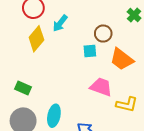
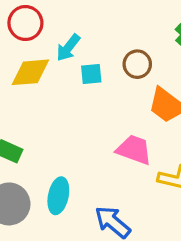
yellow diamond: (36, 39) -> (30, 72), turned 45
cyan square: (90, 51) -> (91, 74), moved

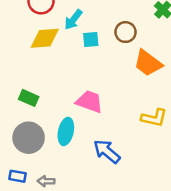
pink trapezoid: (134, 150) -> (89, 102), moved

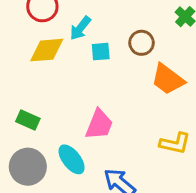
pink trapezoid: (89, 102) -> (99, 124), turned 92
cyan ellipse: (66, 131) -> (72, 159), turned -50

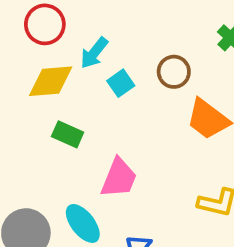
cyan square: (101, 52) -> (121, 83), turned -30
green rectangle: (28, 120) -> (68, 134), moved

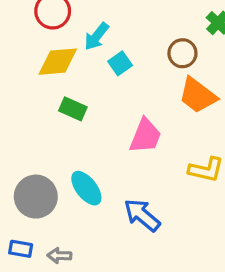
brown circle: (174, 72) -> (182, 53), moved
pink trapezoid: (119, 178) -> (145, 136), moved

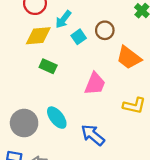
brown circle: (182, 53) -> (105, 30), moved

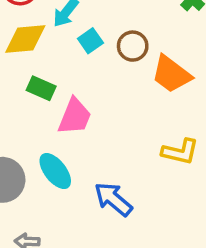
brown circle: (105, 30) -> (133, 46), moved
pink trapezoid: (95, 84) -> (75, 116), moved

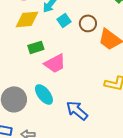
green rectangle: (41, 88) -> (36, 47), turned -42
pink trapezoid: (75, 116) -> (55, 63), turned 40

